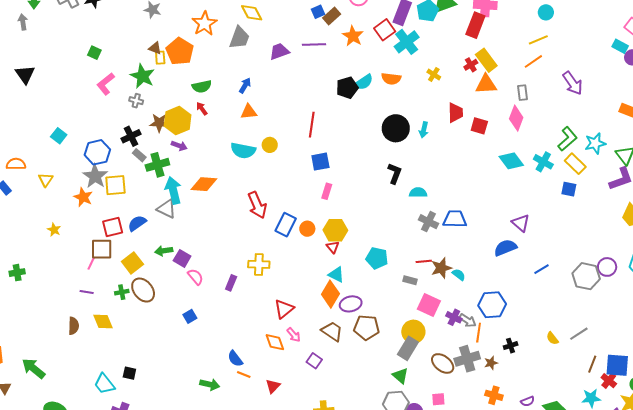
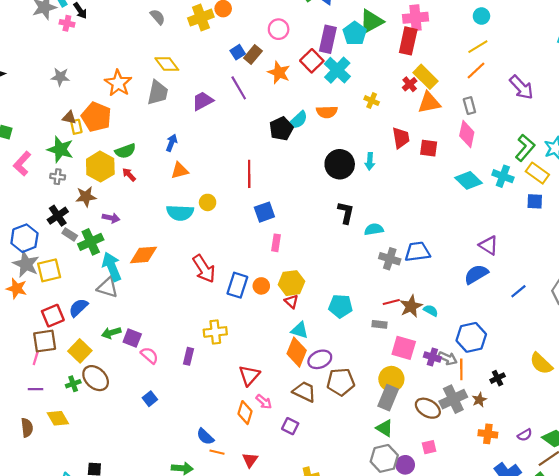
purple line: (314, 45) -> (239, 88), turned 70
yellow hexagon: (178, 120) -> (100, 167), moved
yellow semicircle: (552, 338) -> (541, 364), size x1.6
orange diamond: (275, 342) -> (245, 413), turned 45

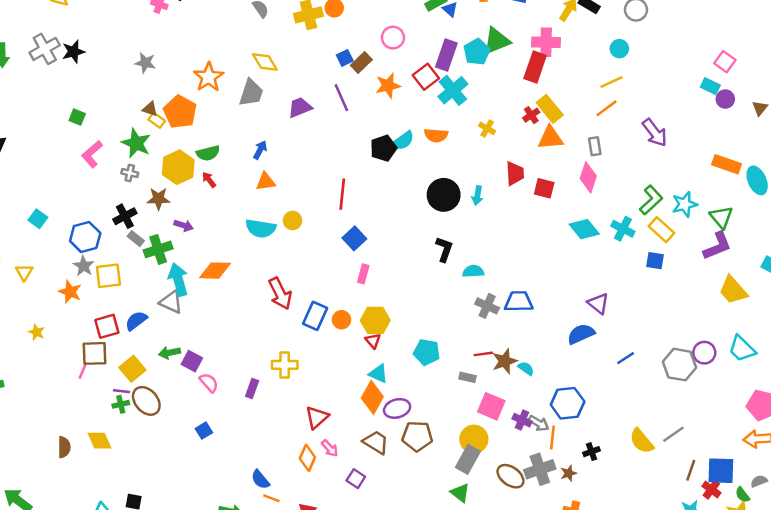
orange star: (279, 72) -> (388, 86), turned 30
yellow rectangle: (76, 127) -> (157, 120), turned -48
blue square: (264, 212) -> (354, 238), turned -30
gray star: (26, 264) -> (84, 266), size x0.7
purple line: (36, 389) -> (121, 391), moved

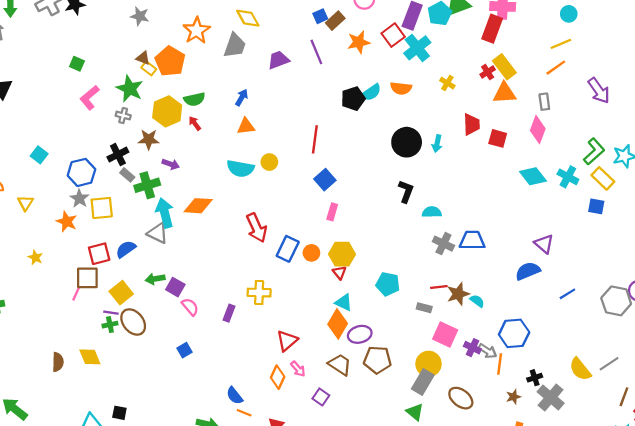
gray cross: (540, 469) -> (551, 398), moved, turned -32

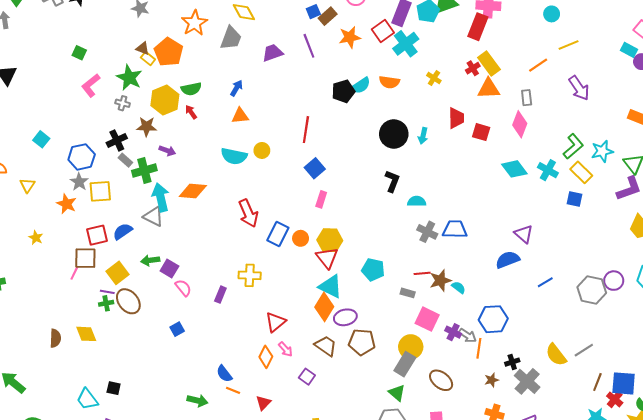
yellow line: (561, 44) -> (569, 45), moved
red triangle: (339, 273) -> (327, 258), size x1.6
cyan triangle: (344, 302) -> (331, 286), size x1.4

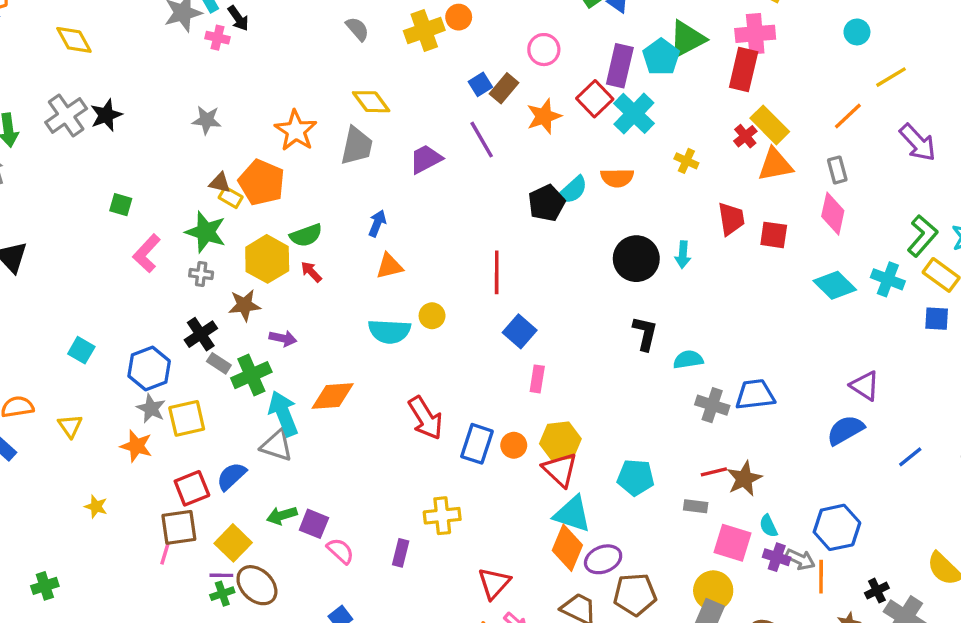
cyan semicircle: (459, 287) -> (768, 526), moved, turned -144

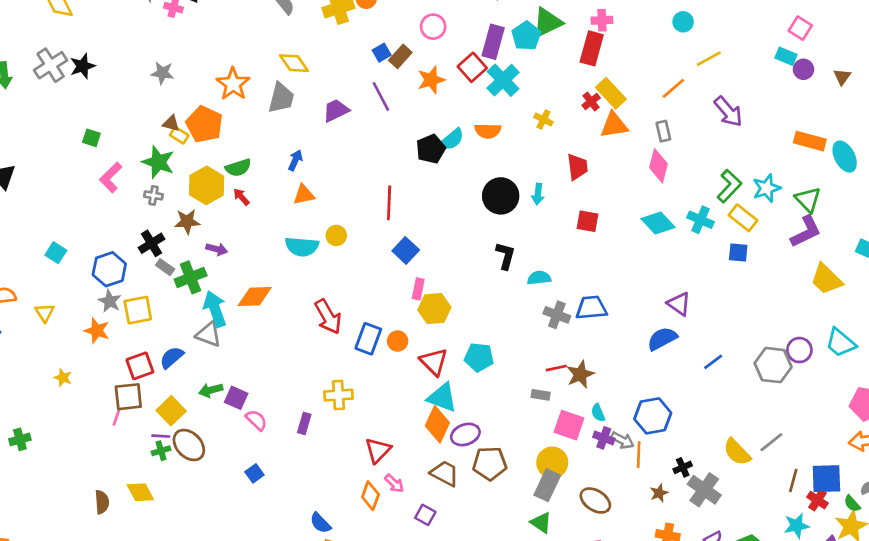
pink cross: (755, 34) -> (602, 20), size x0.7
red square: (774, 235) -> (587, 221), moved
yellow hexagon: (560, 441) -> (434, 309), moved
cyan pentagon: (636, 477) -> (479, 357), moved

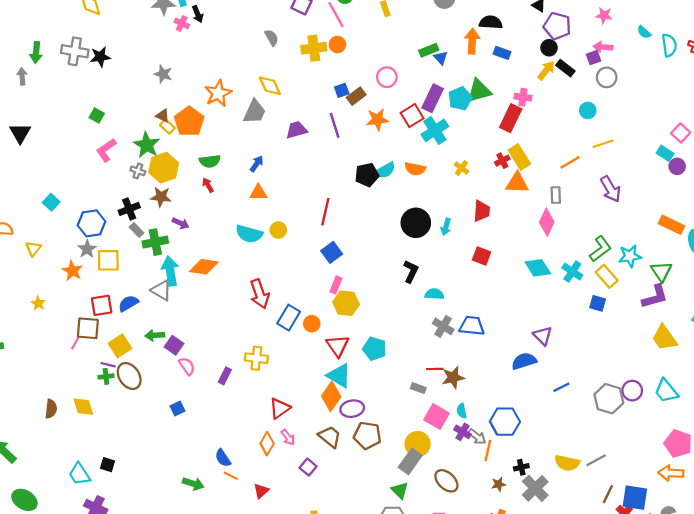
gray cross: (51, 65) -> (75, 51), turned 32
yellow hexagon: (207, 185) -> (164, 168), moved
yellow semicircle: (737, 452) -> (567, 463), turned -45

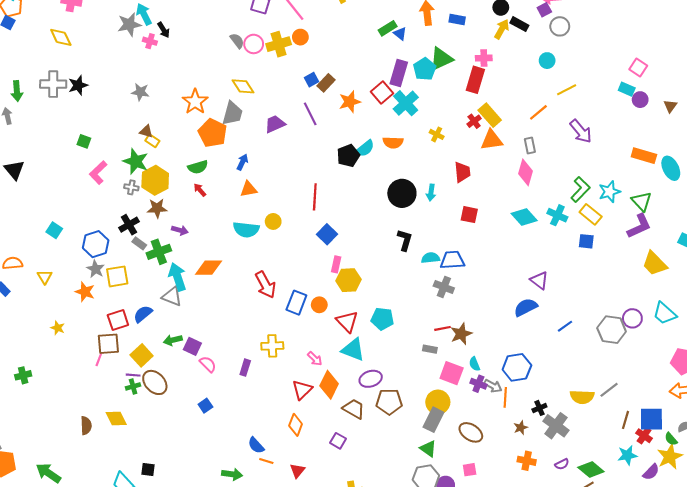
pink circle: (387, 77) -> (254, 44), moved
orange pentagon: (189, 121) -> (213, 133), moved
blue trapezoid: (472, 326) -> (452, 260), moved
orange diamond: (331, 396) -> (329, 385), moved
pink arrow: (288, 437) -> (315, 359), moved

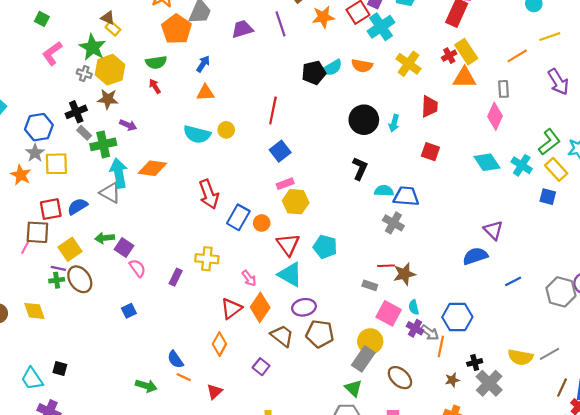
yellow cross: (437, 134) -> (408, 64), size x1.6
pink rectangle: (336, 264) -> (285, 184), turned 49

